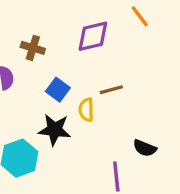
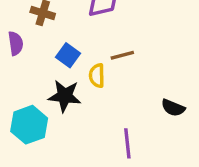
black semicircle: (145, 148) -> (173, 108), moved

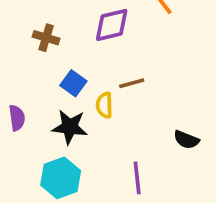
purple semicircle: (16, 43) -> (17, 118), moved
cyan hexagon: (29, 125) -> (61, 178), moved

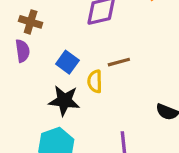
brown cross: (46, 38) -> (31, 22), moved
purple semicircle: (17, 118) -> (23, 51), moved

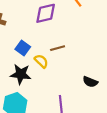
yellow semicircle: (95, 81) -> (41, 61), turned 136

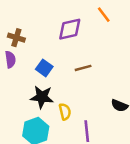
yellow semicircle: (41, 61) -> (65, 112), moved, turned 32

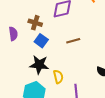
brown cross: (16, 38) -> (35, 23), moved

